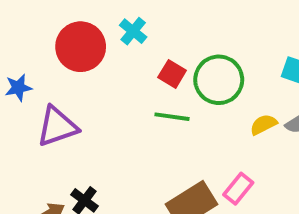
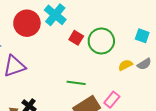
cyan cross: (133, 31) -> (55, 15), size x1.5
green line: (172, 117) -> (76, 83), moved

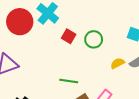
green circle: (101, 41) -> (94, 39), size x0.7

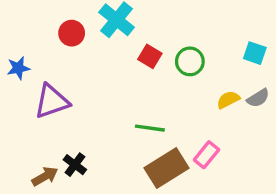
red circle: (20, 22) -> (72, 33), size x0.6

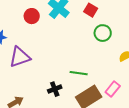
red square: (150, 56) -> (91, 10), moved
black cross: (75, 165) -> (55, 89), moved, turned 32

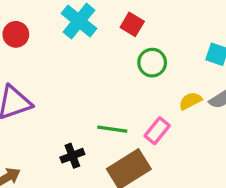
red circle: (32, 16) -> (16, 34), moved
pink rectangle: (113, 89) -> (157, 131), moved

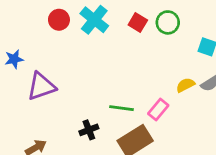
red circle: (16, 34) -> (59, 20), moved
green circle: (152, 63) -> (168, 22), moved

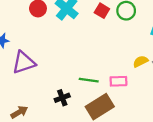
pink rectangle: (158, 109) -> (118, 81), turned 49

